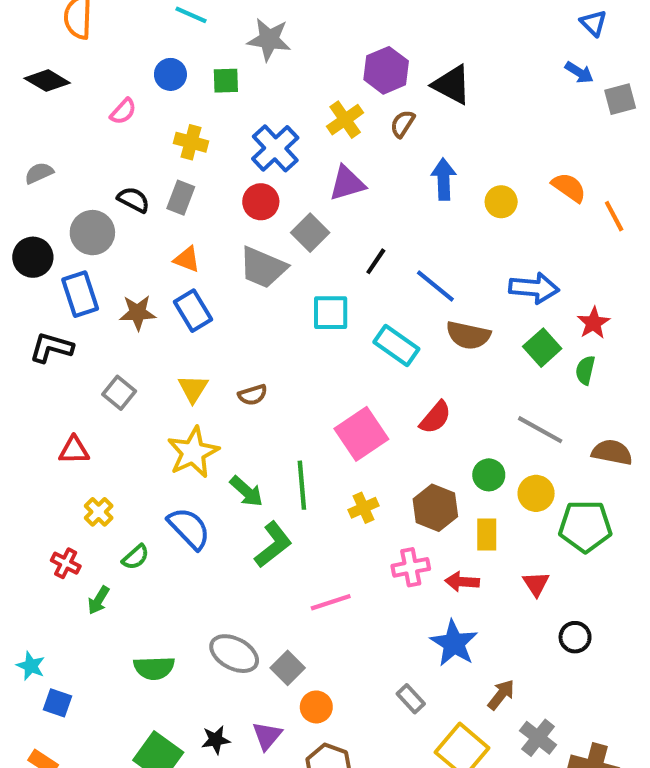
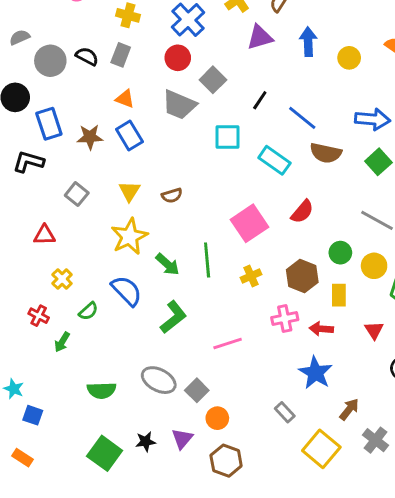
purple triangle: (347, 183) -> (260, 37), moved
gray circle: (92, 233) -> (50, 61), moved
green L-shape: (273, 545) -> (173, 317), moved

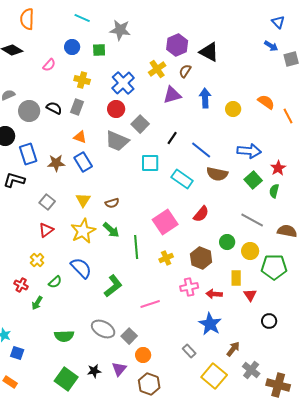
red triangle: (44, 235) -> (46, 230), moved, turned -35
green arrow: (168, 264) -> (111, 230), moved
yellow rectangle: (339, 295) -> (236, 278), moved

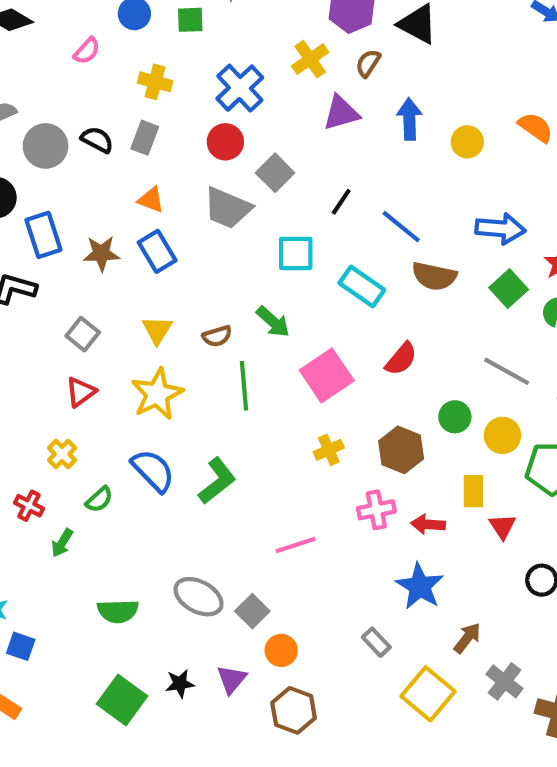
green arrow: (111, 230) -> (273, 322), moved
green line: (136, 247) -> (244, 386), moved
green L-shape: (113, 286) -> (217, 481), moved

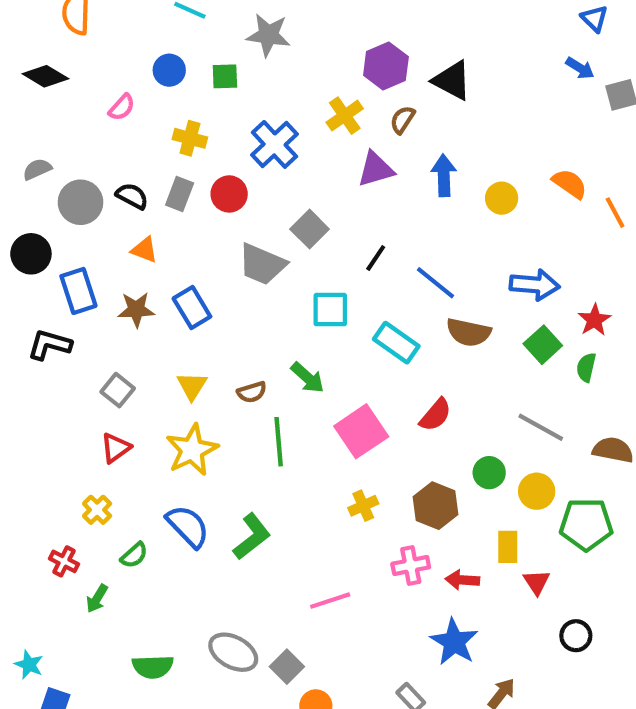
red circle: (225, 142) -> (229, 194), moved
orange triangle: (151, 200) -> (144, 250), moved

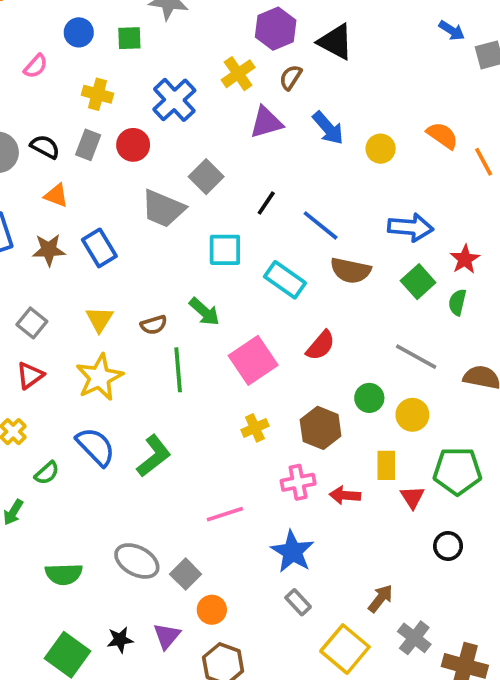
blue arrow: (444, 175) -> (328, 128), turned 141
green pentagon: (586, 524) -> (457, 471), moved
blue star: (454, 642) -> (292, 552), moved

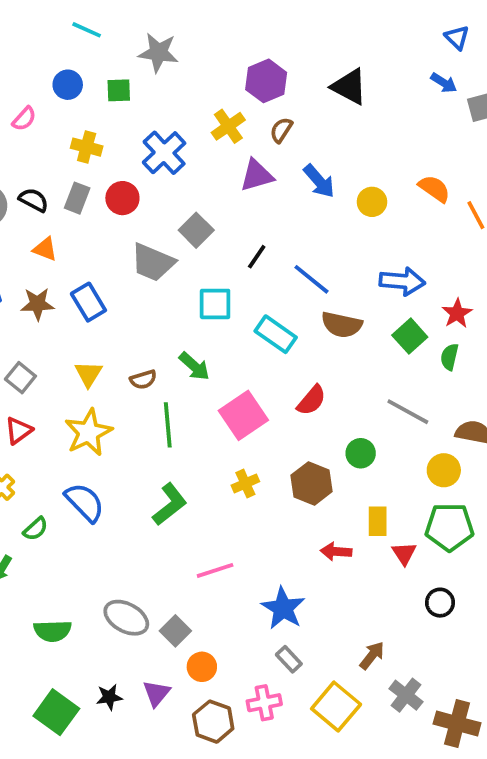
black triangle: (336, 42) -> (349, 87), moved
yellow circle: (412, 415) -> (444, 470), moved
green L-shape: (154, 456) -> (170, 504), moved
pink cross: (298, 482) -> (264, 703), moved

